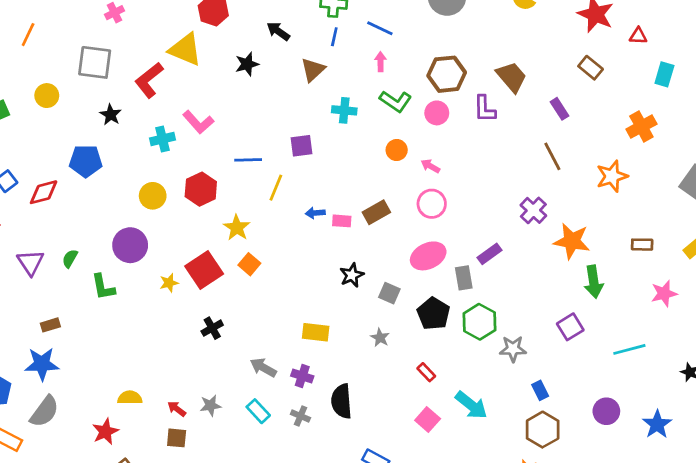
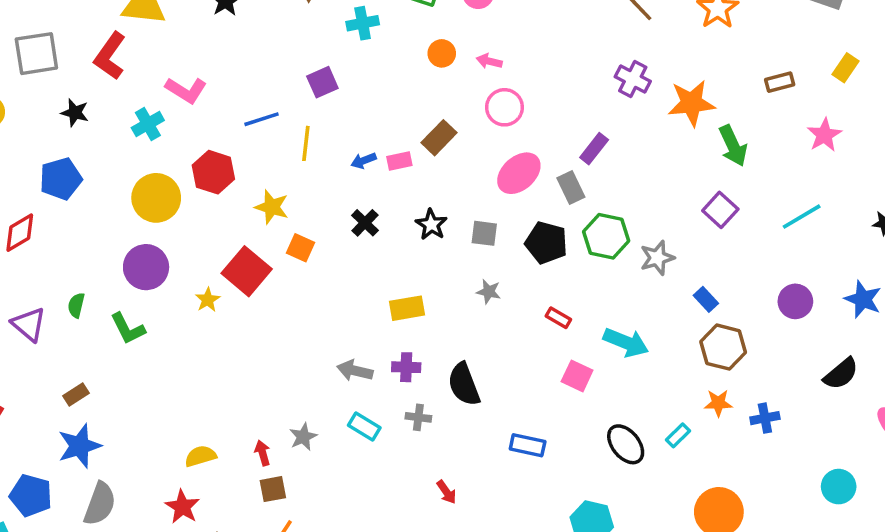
yellow circle: (153, 196) -> (156, 198), size x1.4
black cross: (212, 328) -> (365, 223), moved
red arrow: (177, 409) -> (263, 453), turned 54

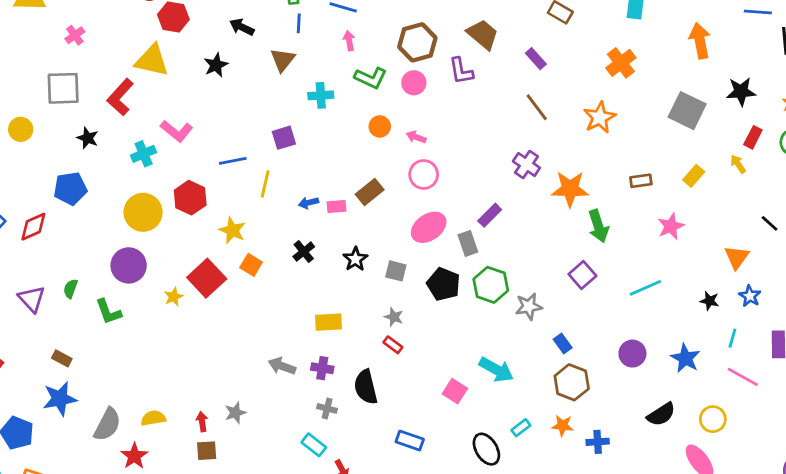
red rectangle: (558, 318) -> (393, 345), moved
brown rectangle: (76, 395) -> (62, 358), turned 54
cyan rectangle: (364, 427) -> (314, 445), moved
cyan rectangle: (678, 435) -> (521, 428), moved
gray semicircle: (100, 504) -> (107, 424), moved

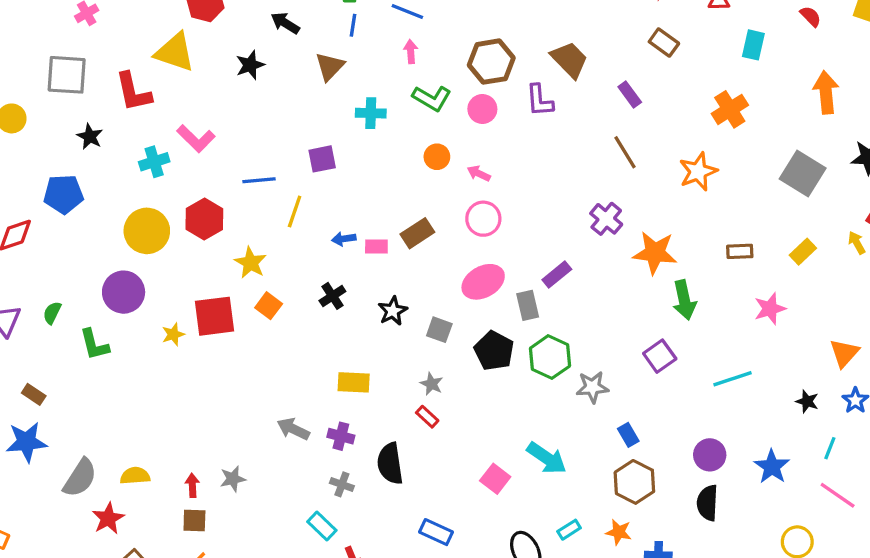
red L-shape: (120, 97) -> (133, 92), turned -60
red square: (207, 278) -> (215, 316), turned 30
black semicircle: (661, 414) -> (707, 503), moved, turned 120

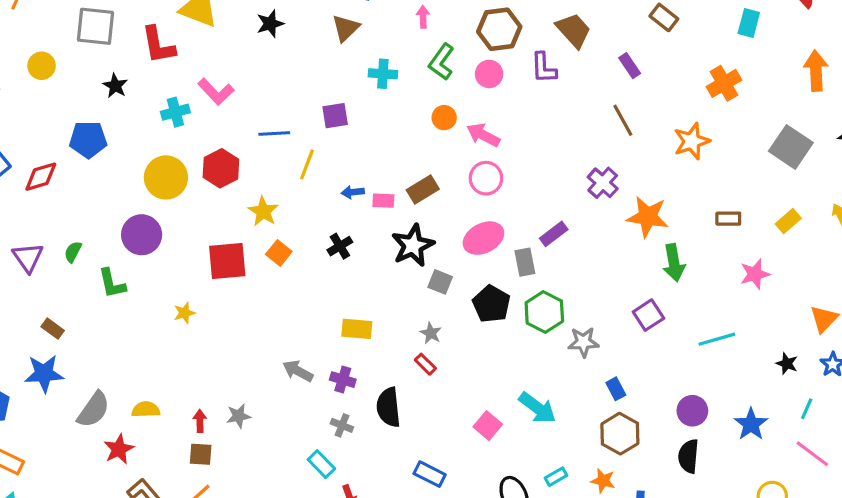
green L-shape: (432, 98) -> (441, 62), turned 93
pink arrow: (479, 173) -> (483, 135), size x1.5
black star: (393, 311) -> (413, 245), moved, size x1.5
yellow star: (173, 334) -> (184, 313), moved

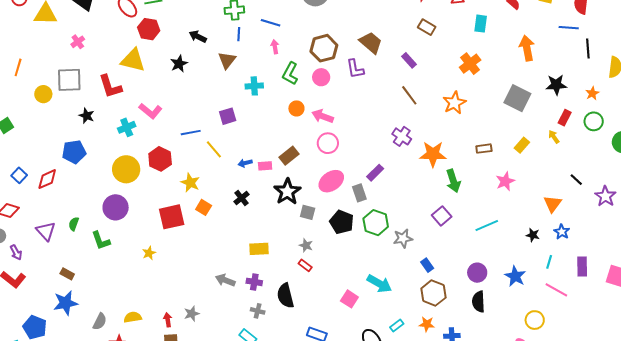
yellow circle: (42, 66) -> (43, 94), moved
yellow line: (307, 164) -> (214, 149), turned -54
gray semicircle: (93, 410) -> (100, 322), size x0.7

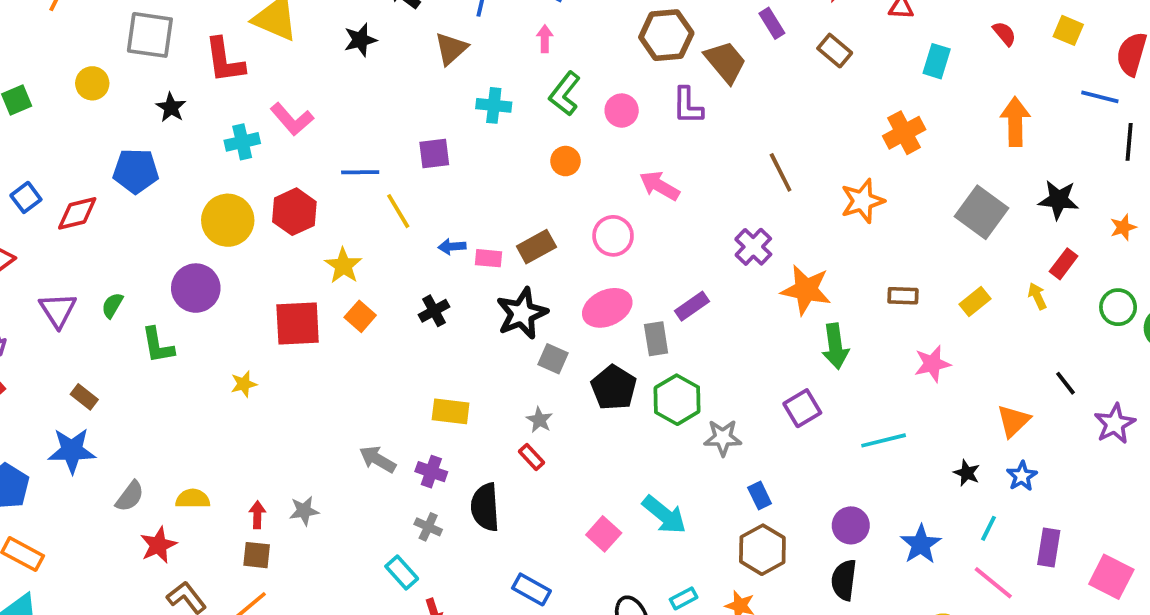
brown hexagon: (324, 48) -> (666, 35), moved
purple rectangle: (409, 60) -> (772, 23), moved
yellow circle: (43, 94) -> (92, 83), moved
pink arrow: (323, 116) -> (659, 186), moved
green circle: (594, 121) -> (1118, 307), moved

